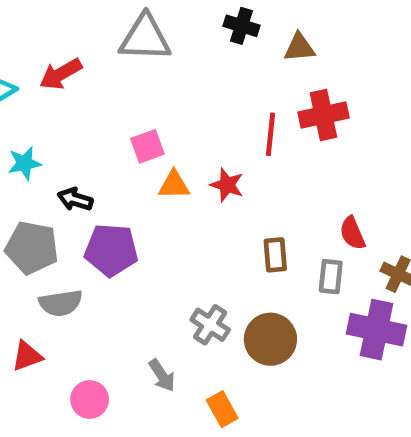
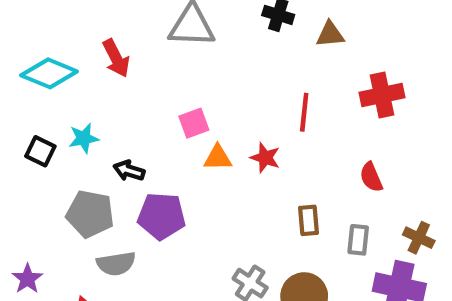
red arrow: (61, 74) -> (116, 58), turned -87
red cross: (323, 115) -> (382, 95), moved
red semicircle: (352, 233) -> (371, 177), moved

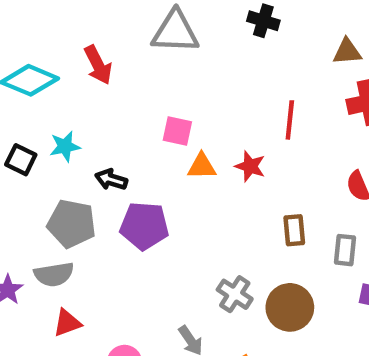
brown triangle: (330, 34) -> (347, 52), moved
pink square: (194, 123) -> (177, 131), turned 32
gray semicircle: (116, 264) -> (54, 274), moved

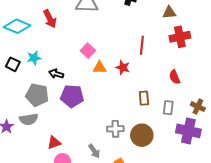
pink square: (177, 131) -> (88, 51), turned 32
gray cross: (235, 294) -> (115, 129), turned -35
red triangle: (67, 323) -> (54, 143), moved

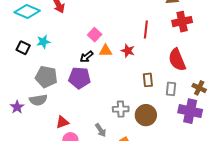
black arrow: (56, 74) -> (87, 57), moved, turned -56
red semicircle: (175, 77) -> (177, 60), size x1.6

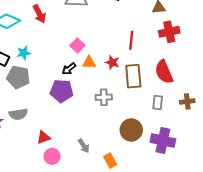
gray pentagon: (46, 77) -> (18, 77), moved
brown rectangle: (148, 80) -> (133, 76), moved, size x1.6
brown cross: (199, 88) -> (187, 101), turned -32
gray cross: (121, 109) -> (104, 97), moved
purple cross: (190, 111) -> (163, 141), moved

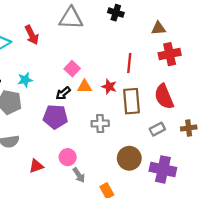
cyan star: (24, 53) -> (25, 80), moved
gray rectangle: (158, 103) -> (157, 129), turned 56
pink circle: (52, 156) -> (68, 157), moved

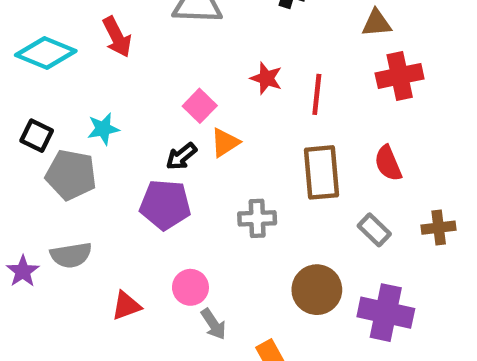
orange triangle: (84, 87) -> (225, 143), turned -32
red star: (109, 87) -> (266, 78), moved
red semicircle: (164, 97) -> (388, 163), size x0.7
gray rectangle: (157, 129) -> (374, 230), turned 72

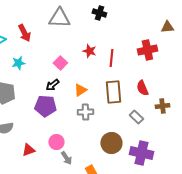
brown triangle: (377, 23) -> (167, 27), moved
cyan star: (103, 129) -> (18, 63), moved
orange triangle: (225, 143) -> (80, 90), moved
brown cross: (439, 228) -> (162, 106), moved

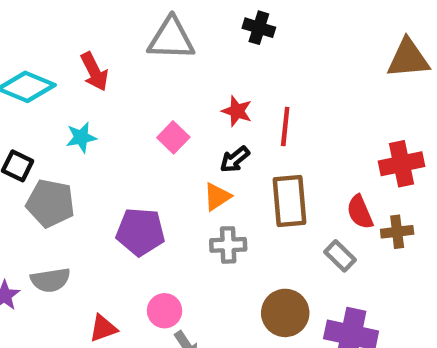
brown triangle: (167, 27) -> (408, 58), size x1.5
red cross: (147, 50) -> (401, 164), moved
black arrow: (52, 85) -> (235, 159), moved
red semicircle: (142, 88) -> (360, 212), moved

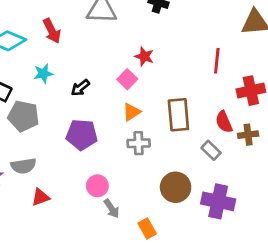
red line: (285, 126) -> (217, 61), moved
pink square: (173, 137) -> (127, 79), moved
black arrow: (235, 159) -> (80, 88), moved
red triangle: (103, 328) -> (40, 197), moved

